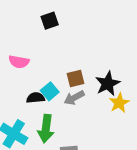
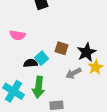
brown square: (75, 78) -> (61, 48), turned 32
gray arrow: (74, 98) -> (74, 73), moved

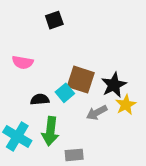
brown square: (61, 48) -> (81, 80), size x1.5
cyan square: (41, 58) -> (65, 93), moved

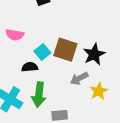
cyan square: (65, 93) -> (42, 52), moved
yellow star: (126, 105) -> (99, 91), moved

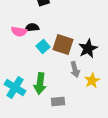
black semicircle: (30, 67) -> (32, 28), moved
gray arrow: (79, 78) -> (75, 70), turned -77

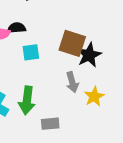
brown square: (63, 45) -> (72, 43), moved
cyan square: (43, 47) -> (31, 52), turned 32

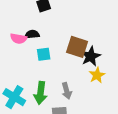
gray arrow: (72, 82) -> (67, 91), moved
yellow star: (94, 96) -> (97, 75), moved

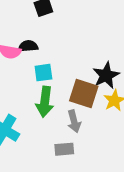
brown square: (77, 47) -> (84, 93), moved
green arrow: (40, 93) -> (45, 102), moved

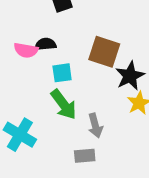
brown square: (84, 93) -> (104, 52), moved
green arrow: (45, 102) -> (64, 104), turned -44

